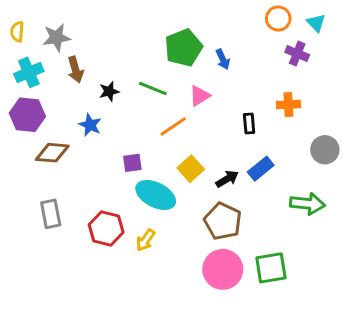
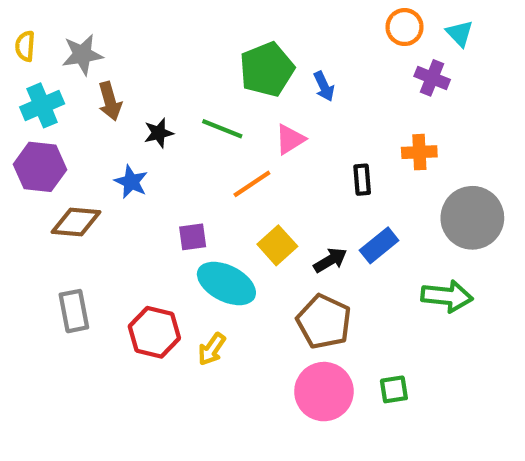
gray circle: (325, 150) -> (472, 218), size x1.5
green square: (271, 268) -> (394, 389), size x0.6

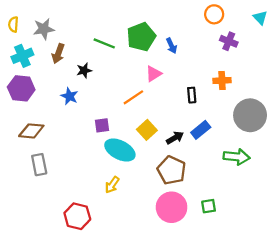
cyan triangle: (460, 33) -> (260, 18), moved
brown arrow: (110, 101) -> (58, 54), turned 36
green line: (222, 129) -> (104, 43), moved
brown diamond: (76, 222) -> (31, 131), moved
red hexagon: (154, 332) -> (77, 216), moved

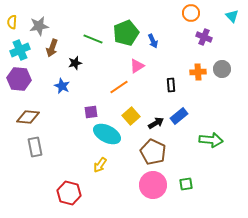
gray circle: (250, 115) -> (222, 69), moved, size x0.6

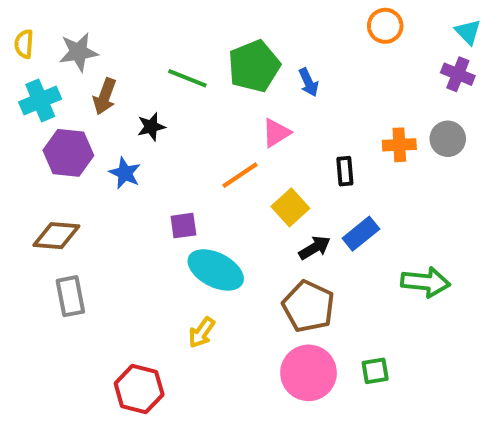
purple cross: (204, 37) -> (458, 74), moved
purple hexagon: (19, 79) -> (68, 153), moved
yellow square: (131, 116) -> (290, 207), moved

